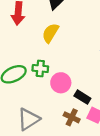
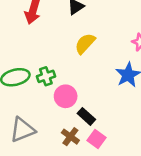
yellow semicircle: (50, 33) -> (85, 44), moved
green cross: (40, 68) -> (46, 76), turned -35

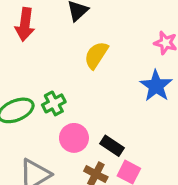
pink circle: (66, 96) -> (74, 138), moved

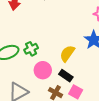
yellow semicircle: (96, 55) -> (67, 54), moved

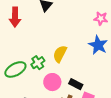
yellow semicircle: (67, 54) -> (60, 54), moved

